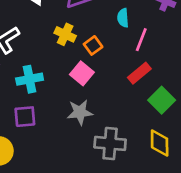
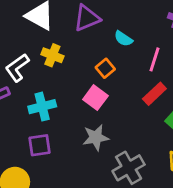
cyan semicircle: (123, 18) -> (123, 39), moved, turned -48
yellow cross: (65, 34) -> (52, 55), moved
gray cross: (110, 143) -> (129, 168), turned -32

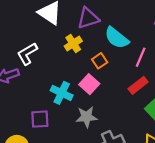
cyan semicircle: (123, 39) -> (117, 38), size x1.6
yellow cross: (52, 55) -> (73, 44), moved, turned 30
cyan cross: (42, 107) -> (62, 93), moved, turned 35

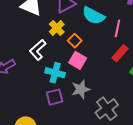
white L-shape: (27, 54) -> (38, 50), moved
orange square: (100, 61) -> (75, 41), moved
purple square: (40, 119) -> (55, 97), moved

